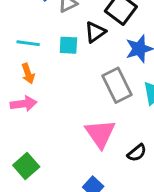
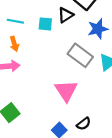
gray rectangle: (117, 85) -> (80, 55), turned -30
black semicircle: (137, 153) -> (84, 124), moved

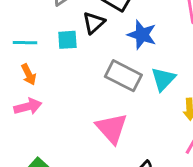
blue star: (98, 29) -> (142, 35), turned -30

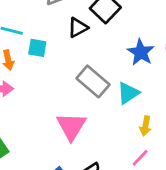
blue star: (142, 35) -> (141, 52), moved
cyan square: (67, 40) -> (37, 48), moved

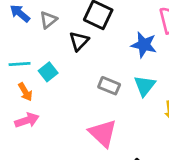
cyan square: (37, 48) -> (48, 72), turned -30
gray rectangle: (93, 81) -> (109, 86), size x0.7

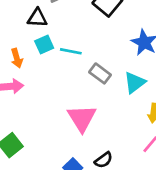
black triangle: (79, 41) -> (37, 18), moved, turned 35
cyan line: (20, 64) -> (71, 51), moved

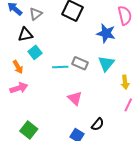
cyan line: (71, 51) -> (60, 67), moved
pink triangle: (82, 118) -> (75, 98), size x0.7

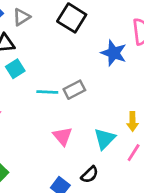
gray rectangle: (80, 63) -> (74, 90), turned -56
cyan triangle: (106, 64) -> (105, 139), moved

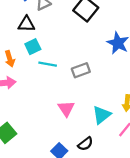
cyan line: (47, 92) -> (48, 64), moved

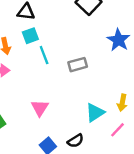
cyan line: (48, 64) -> (44, 55), turned 54
pink triangle: (66, 109) -> (40, 108), moved

